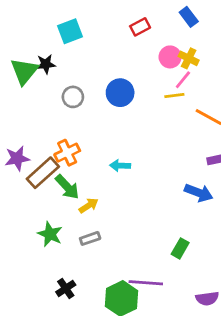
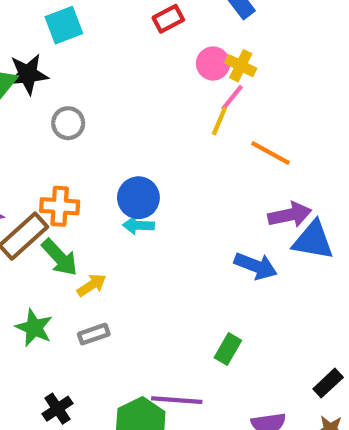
black star: (46, 64) -> (28, 74), size x1.4
blue circle: (120, 93) -> (138, 198), moved
yellow line: (174, 96) -> (219, 121), turned -60
orange cross: (67, 153) -> (60, 206), turned 30

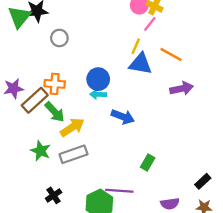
yellow line: (219, 121) -> (136, 46), moved
blue triangle: (313, 240) -> (140, 64), moved
blue arrow: (256, 266) -> (123, 117), moved
yellow arrow: (92, 285) -> (72, 127), size x1.5
gray rectangle: (94, 334) -> (73, 154), size x1.6

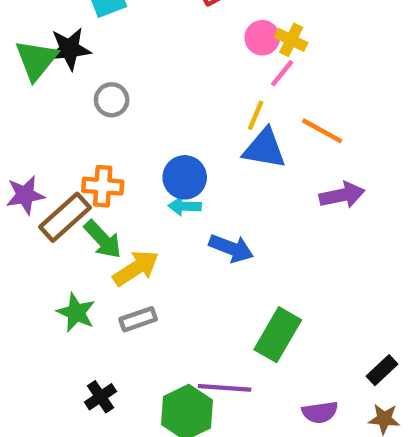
gray rectangle: (73, 154) -> (138, 319), size x0.7
green rectangle: (148, 163) -> (278, 335), size x1.6

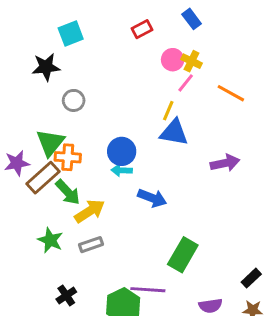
green triangle: (36, 60) -> (50, 143), moved
orange line: (322, 131) -> (231, 93), moved

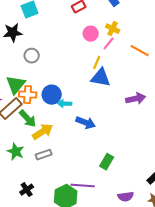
pink circle: (173, 60) -> (91, 34), moved
blue circle: (122, 151) -> (52, 95), moved
green rectangle: (183, 255) -> (107, 162), size x0.7

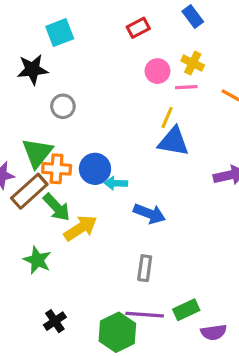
pink line: (109, 44) -> (186, 87), turned 48
gray rectangle: (44, 155) -> (145, 268), moved, turned -63
green rectangle: (107, 162) -> (186, 310), moved, turned 35

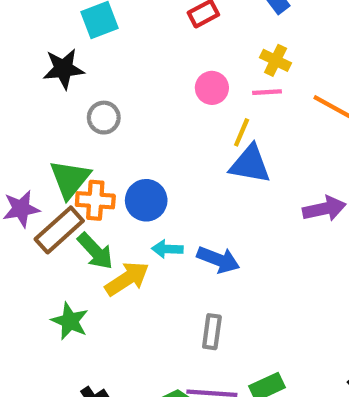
pink circle: (157, 71) -> (212, 88), moved
cyan arrow: (116, 183) -> (167, 249), moved

